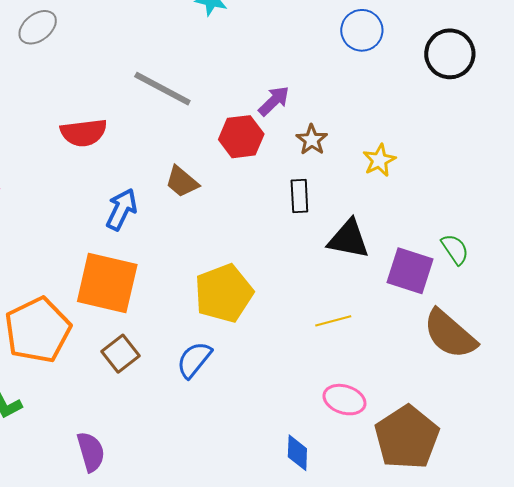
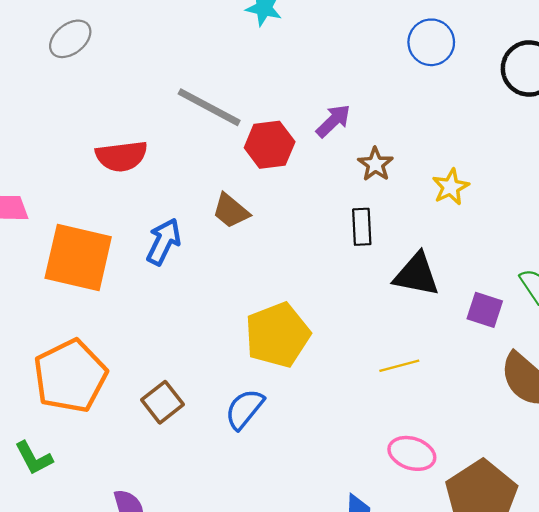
red hexagon: (241, 137) -> (270, 145), moved
purple square: (410, 271) -> (485, 310), size x0.7
orange square: (107, 283) -> (78, 258), moved

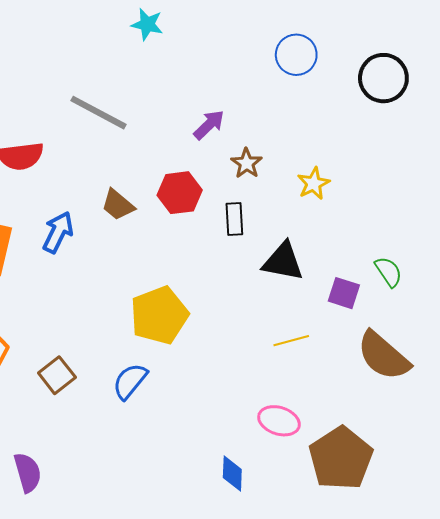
red hexagon: (270, 145) -> (180, 193), moved
yellow line: (399, 366) -> (291, 341), moved

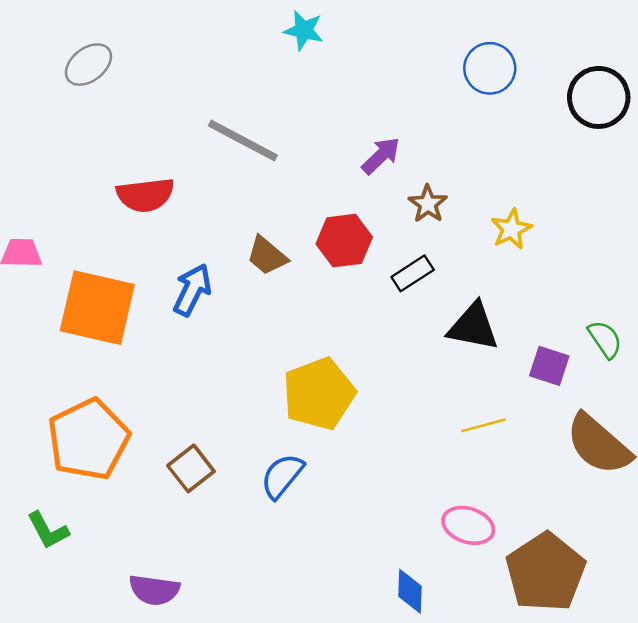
black rectangle: (234, 219) -> (413, 273), turned 60
purple semicircle: (28, 472) -> (154, 590), turned 114

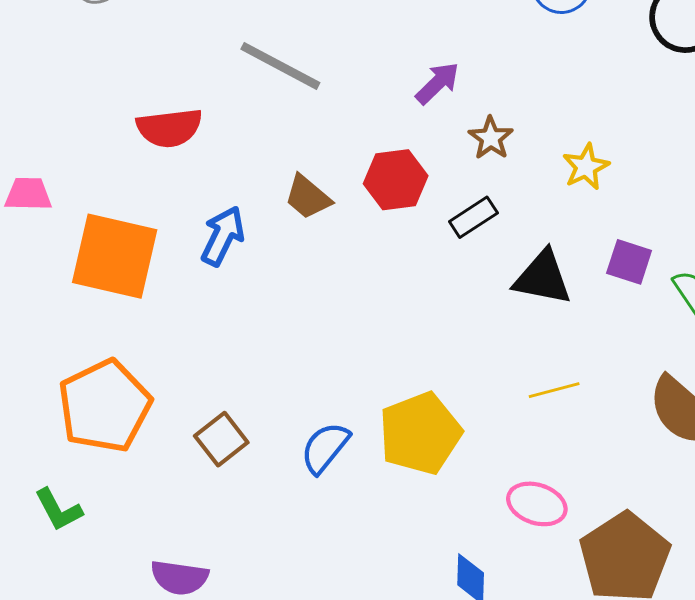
purple square: (549, 366) -> (629, 262), moved
yellow pentagon: (319, 394) -> (420, 433), moved

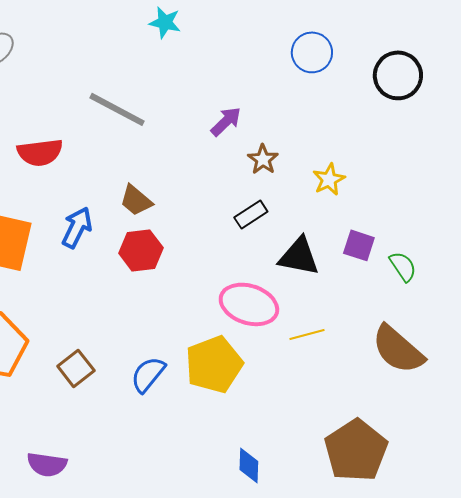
red hexagon: (396, 180) -> (141, 250), moved
pink ellipse: (537, 504) -> (249, 304), moved, size x1.4

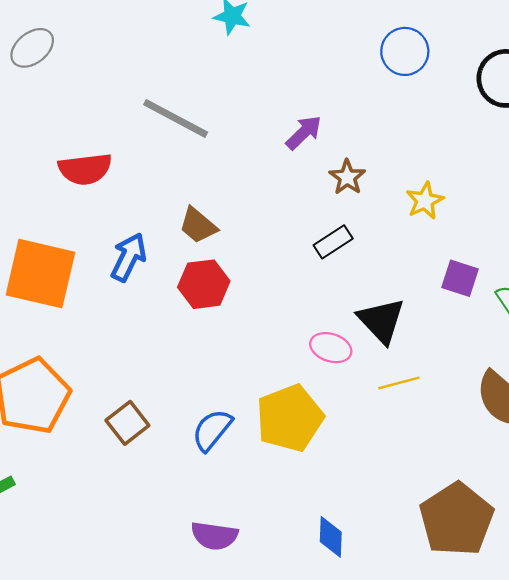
black triangle: (299, 256) -> (381, 321), moved, turned 36
pink ellipse: (249, 304) -> (331, 348), size x0.6
purple semicircle: (47, 464) -> (214, 536), moved

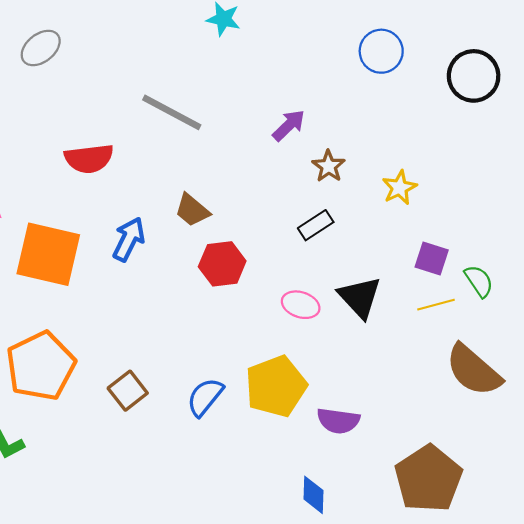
red hexagon: (204, 284) -> (222, 264), moved
pink ellipse: (331, 348) -> (301, 305), moved
yellow line: (399, 383) -> (436, 305), moved
purple semicircle: (214, 536) -> (338, 421), moved

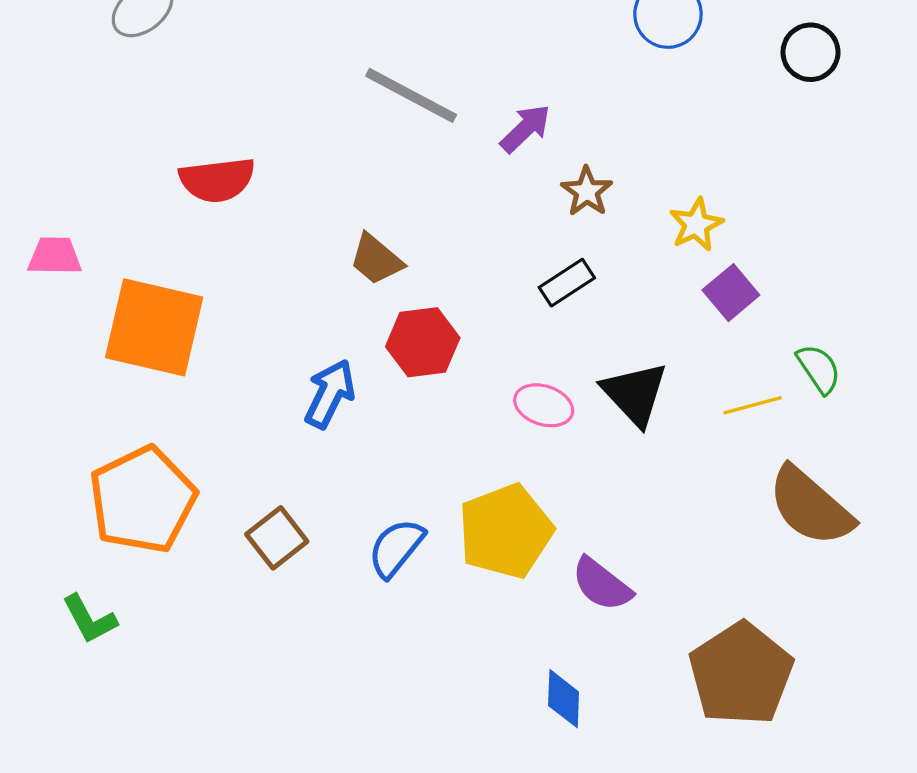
black circle: (474, 76) -> (811, 52), size x0.7
gray line: (172, 112) -> (411, 95), moved
blue arrow: (129, 239) -> (330, 394), moved
purple square: (432, 259) -> (731, 293), moved, turned 32
purple semicircle: (338, 421) -> (602, 584), turned 30

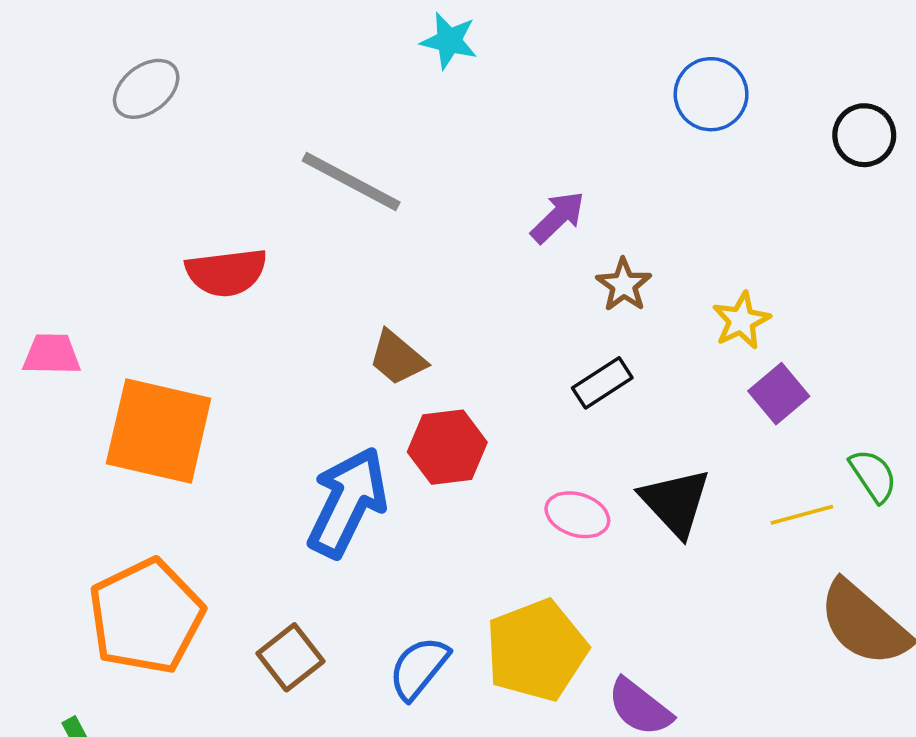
gray line: (411, 95) -> (351, 182), moved
blue arrow: (330, 394) -> (347, 502), size x1.5

